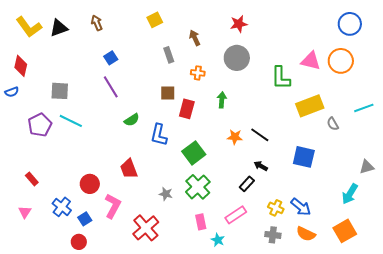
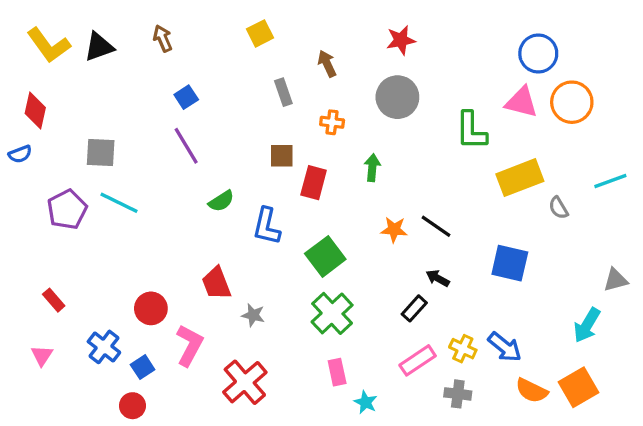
blue circle: (350, 24) -> (538, 54), moved
gray star: (166, 194) -> (253, 315), moved
pink rectangle: (236, 215) -> (418, 360), moved
orange semicircle: (306, 234) -> (532, 391), moved

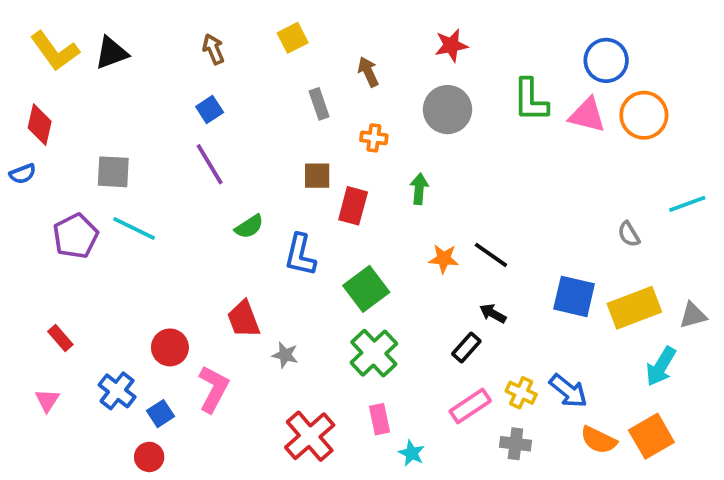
brown arrow: (163, 38) -> (213, 49), moved
green L-shape: (471, 131) -> (531, 100), moved
yellow rectangle: (520, 178) -> (634, 308), moved
red cross: (245, 382) -> (310, 436), moved

